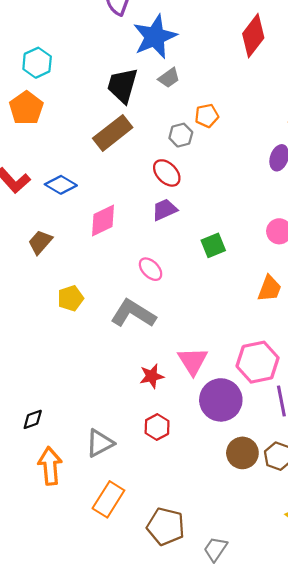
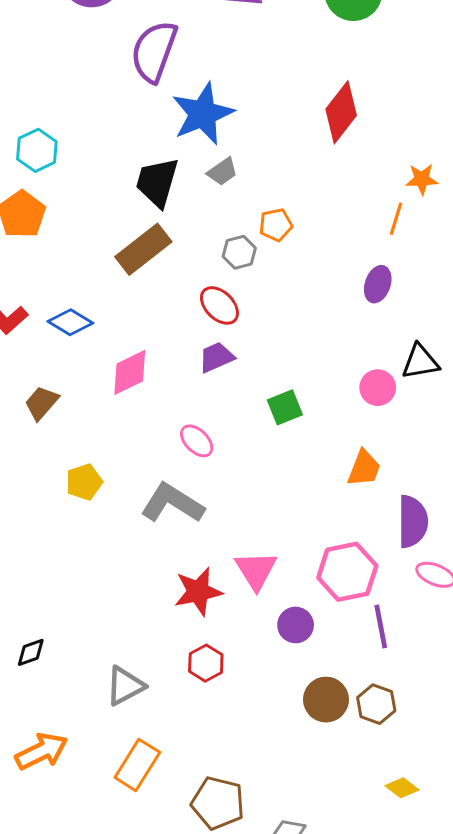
red star: (152, 376) -> (198, 592), size x1.4
purple circle: (221, 400) -> (296, 625), size x0.6
orange arrow: (50, 466) -> (41, 751), moved, turned 69

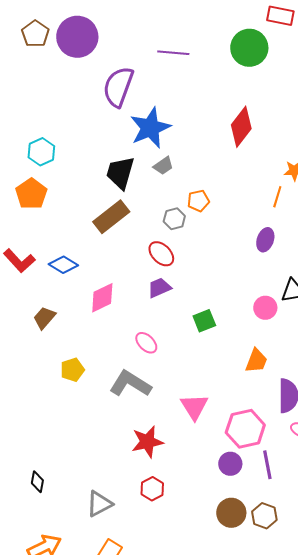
pink triangle: (256, 570) -> (194, 407), moved
purple circle: (296, 625) -> (230, 464), moved
black diamond: (31, 652) -> (37, 482), turned -60

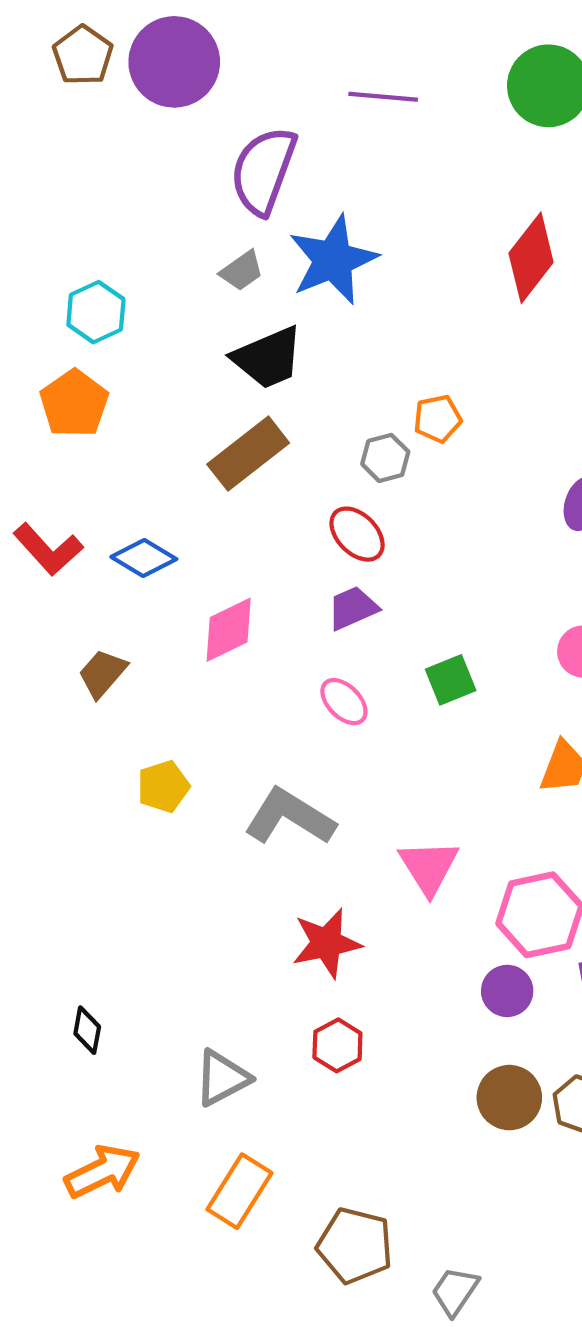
gray trapezoid: (163, 166) -> (242, 271), moved
black trapezoid: (120, 173) -> (268, 358), turned -129
pink ellipse: (146, 343) -> (344, 702), moved

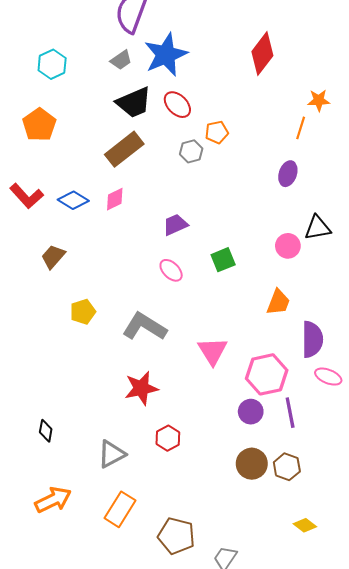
cyan hexagon: (96, 312) -> (52, 64), moved
red ellipse: (357, 534) -> (177, 105), moved
pink diamond: (229, 630) -> (115, 199), moved, size x0.7
red star: (327, 943) -> (141, 388), moved

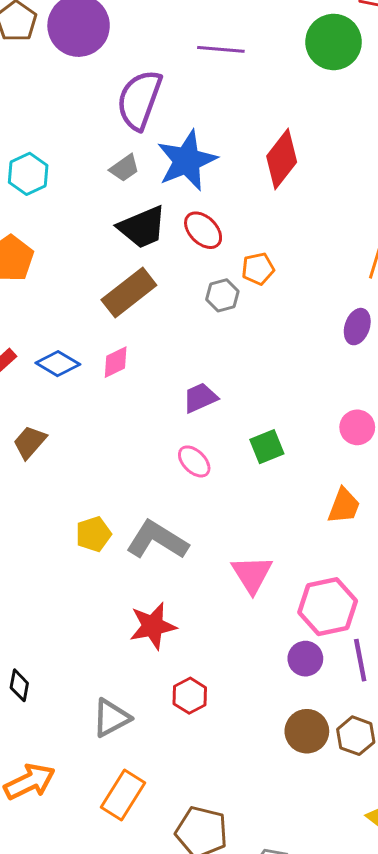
red diamond: (262, 54) -> (282, 159), moved
yellow pentagon: (83, 312) -> (93, 534), moved

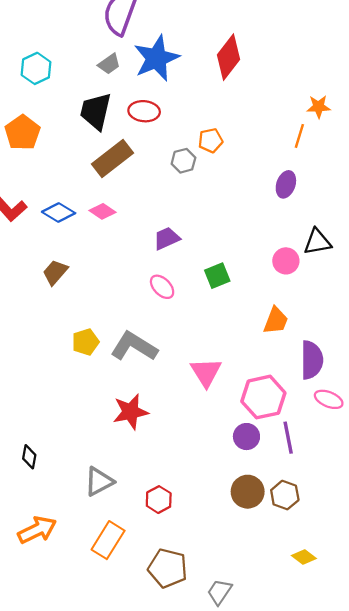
black trapezoid: (142, 227) -> (96, 111), moved, turned 126
red ellipse: (203, 230) -> (144, 111), moved, turned -40
pink diamond: (116, 362) -> (102, 211), turned 60
brown trapezoid: (30, 442) -> (55, 272), moved
red hexagon: (190, 696) -> (159, 500), moved

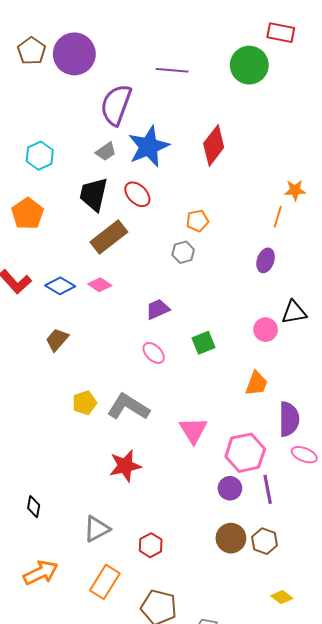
red ellipse: (144, 111) -> (137, 194), turned 40
gray hexagon: (183, 161) -> (183, 252), moved

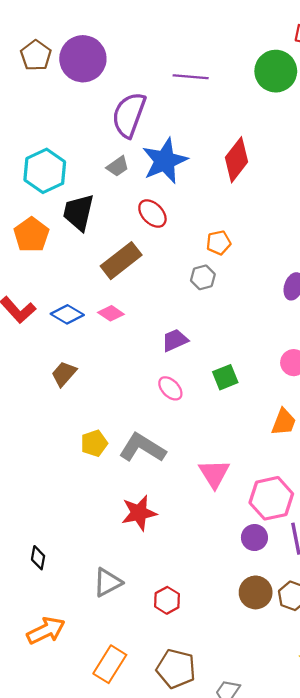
cyan hexagon: (40, 156) -> (45, 171), size x1.4
black trapezoid: (94, 194) -> (78, 212), moved
orange rectangle: (105, 582) -> (110, 664), moved

